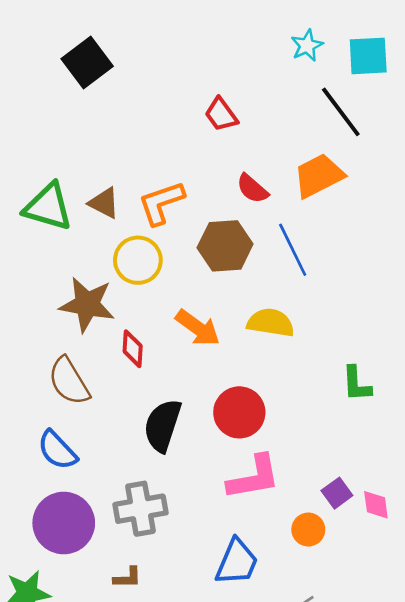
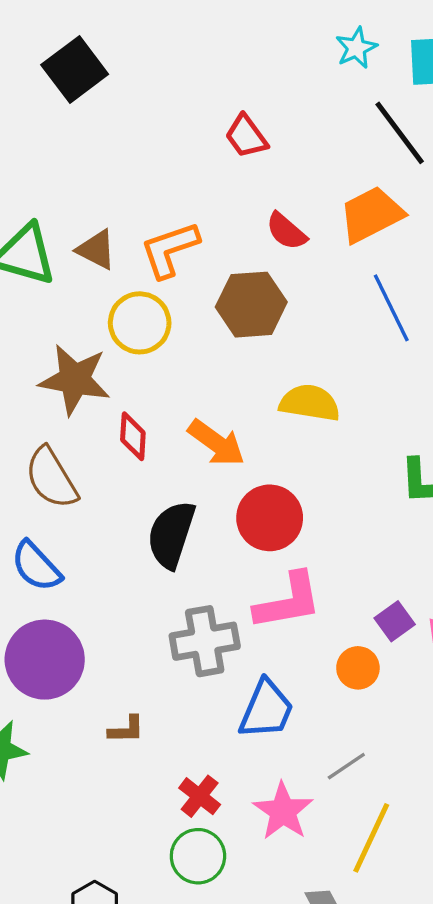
blue line: (293, 250) -> (391, 308), moved
orange arrow: (198, 328) -> (216, 443), moved
gray cross: (140, 509) -> (205, 641), moved

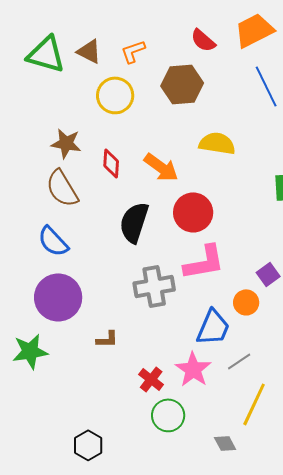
orange L-shape: (170, 250) -> (133, 51), size x0.7
brown star: (75, 380) -> (66, 143), moved, size x0.7
blue trapezoid: (266, 710) -> (213, 327), moved
pink star: (283, 811) -> (193, 369), moved
green circle: (198, 856) -> (168, 415), moved

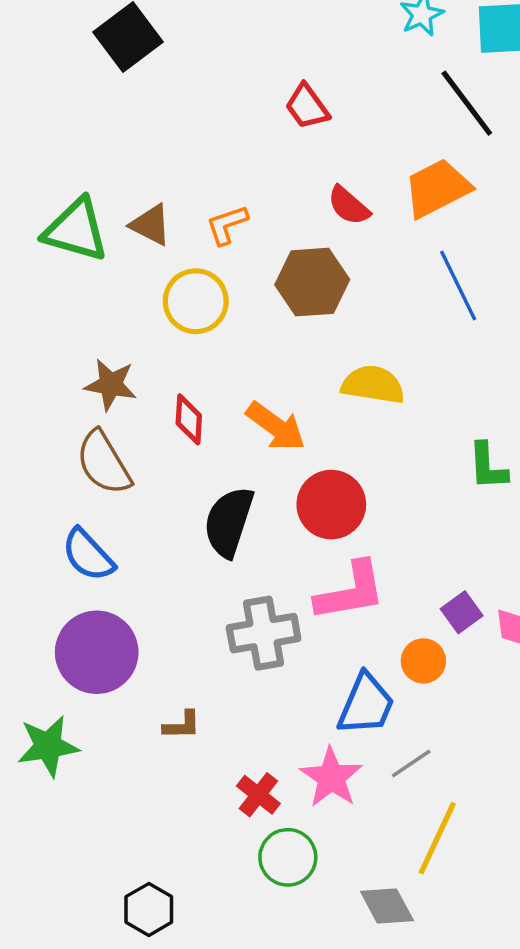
gray diamond: (225, 443) -> (387, 906), size x1.4

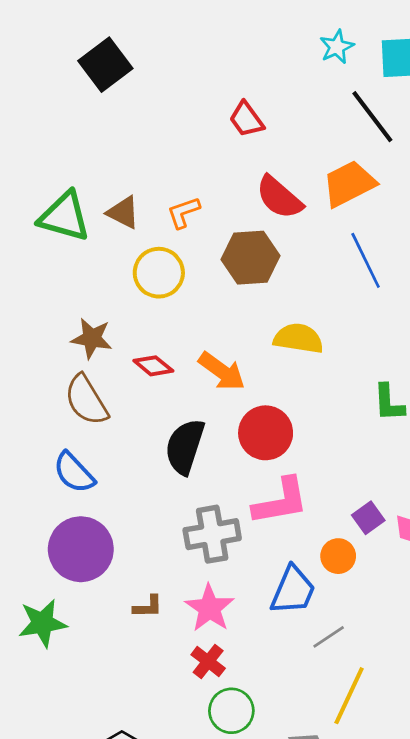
red semicircle: (349, 206) -> (279, 197), size x1.4
red diamond: (189, 419) -> (153, 366), turned -54
pink star: (331, 777) -> (209, 608), moved

